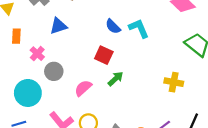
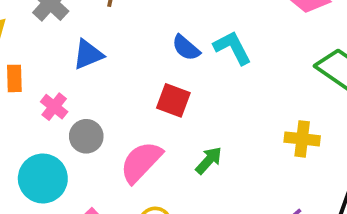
green arrow: (116, 79) -> (209, 160), moved
pink semicircle: (83, 88) -> (141, 162), size x1.4

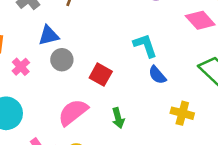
blue semicircle: (186, 48) -> (157, 75), moved
gray circle: (86, 136) -> (62, 60), moved
green arrow: (209, 160) -> (118, 118), turned 114

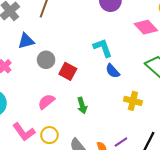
gray circle: (62, 60) -> (46, 60), moved
pink semicircle: (73, 112) -> (46, 102), size x0.7

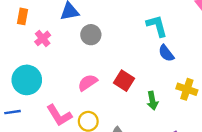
red square: (68, 71) -> (124, 81), moved
green arrow: (82, 106) -> (152, 101), moved

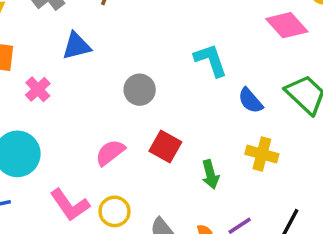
gray circle: (91, 35) -> (140, 90), moved
blue semicircle: (166, 53) -> (250, 101), moved

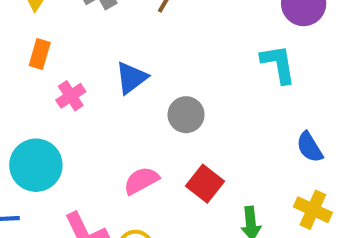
blue triangle: (77, 46) -> (131, 78), moved, turned -32
cyan L-shape: (211, 60) -> (278, 64), moved

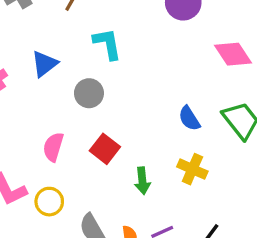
cyan L-shape: (278, 64) -> (107, 44), moved
pink semicircle: (141, 181) -> (53, 147), turned -44

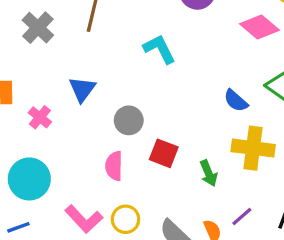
cyan L-shape: (107, 44) -> (159, 49), moved
gray circle: (89, 93) -> (129, 120), moved
yellow cross: (192, 169) -> (253, 148), size x1.4

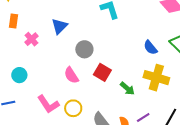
pink semicircle: (114, 166) -> (71, 75), turned -42
green arrow: (209, 173) -> (127, 88), turned -35
cyan circle: (29, 179) -> (19, 75), size x0.6

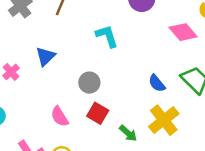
gray circle: (84, 49) -> (89, 83), moved
yellow cross: (156, 78) -> (164, 120), turned 35

